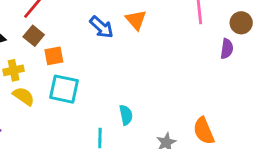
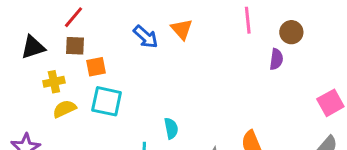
brown square: (34, 36) -> (75, 46), turned -36
yellow semicircle: (24, 96) -> (64, 109), turned -60

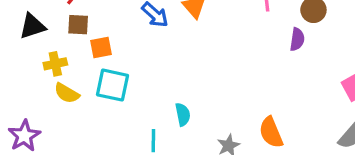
yellow semicircle: (64, 109) -> (67, 93), turned -125

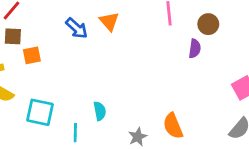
cyan square: (112, 85) -> (40, 112), moved

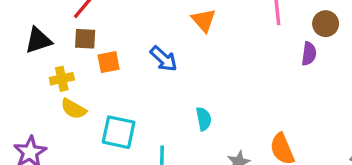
blue arrow: (77, 28) -> (164, 59), moved
cyan semicircle: (100, 111) -> (204, 119), moved

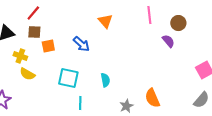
purple semicircle: (309, 54) -> (168, 41), turned -48
yellow cross: (62, 79) -> (20, 56), turned 32
cyan square: (119, 132) -> (68, 78), moved

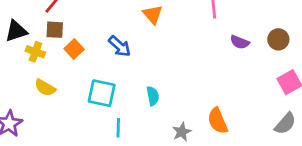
brown circle: (178, 23) -> (278, 39), moved
purple semicircle: (168, 41) -> (240, 42), turned 152
orange square: (48, 46) -> (74, 49), turned -32
yellow cross: (20, 56) -> (35, 52), moved

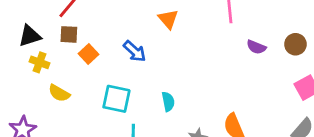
yellow cross: (35, 52) -> (40, 62), moved

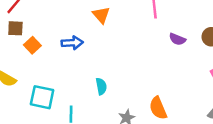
blue arrow: (135, 51) -> (72, 43), turned -45
cyan square: (116, 99) -> (42, 97), moved

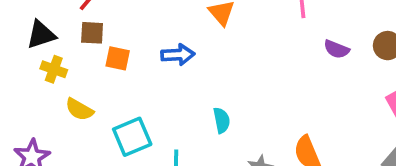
orange square: (32, 45) -> (118, 58), turned -35
cyan square: (42, 97) -> (132, 137), turned -35

